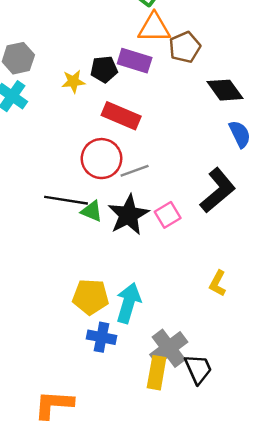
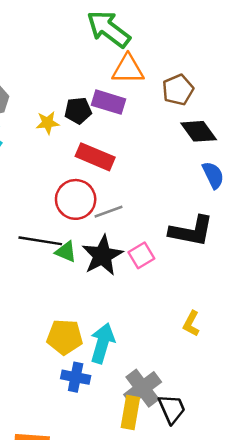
brown pentagon: (185, 47) -> (178, 90), moved
black L-shape: (218, 190) -> (191, 231), turned 51

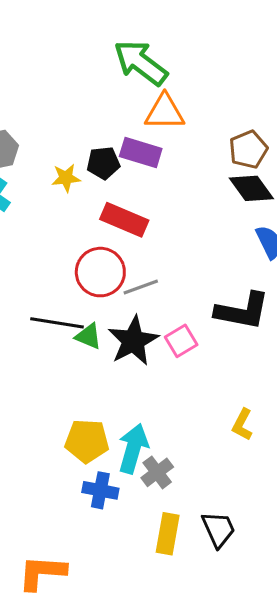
brown pentagon: (178, 90) -> (248, 149), moved
gray cross: (143, 388) -> (157, 472), moved, size x0.7

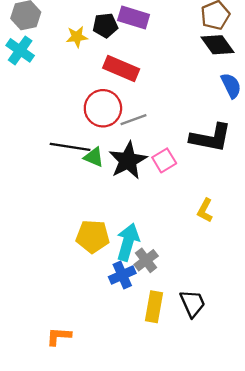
yellow L-shape: (242, 425) -> (205, 210), moved
blue cross: (100, 490) -> (122, 275), moved, turned -35
orange L-shape: (42, 573) -> (59, 336), size x0.7

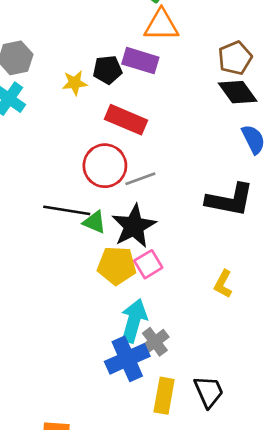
pink square: (164, 160) -> (148, 264), moved
yellow pentagon: (93, 236) -> (117, 266), moved
blue cross: (122, 275) -> (127, 359), size x1.4

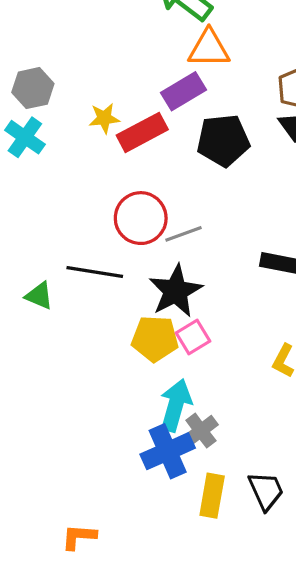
purple rectangle: (140, 61) -> (184, 91), turned -48
black pentagon: (108, 70) -> (223, 140), moved, size x1.5
red rectangle: (126, 120) -> (142, 132), moved, turned -51
green triangle: (94, 222) -> (39, 296), moved

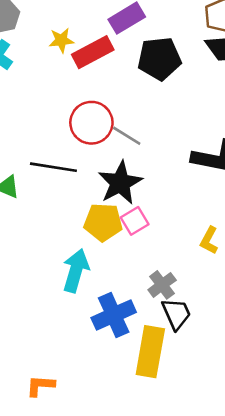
gray line: (184, 234) -> (127, 136), turned 52
cyan arrow: (176, 405) -> (76, 271), moved
gray cross: (201, 431) -> (162, 285), moved
black trapezoid: (266, 491) -> (176, 314), moved
yellow rectangle: (212, 496) -> (150, 352), size x1.4

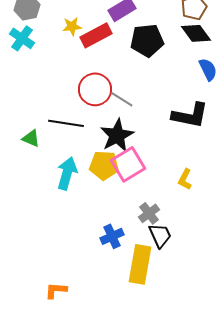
pink square: (135, 221) -> (128, 164), size x1.6
cyan arrow: (76, 271) -> (67, 173), moved
blue cross: (114, 315) -> (112, 236), size x0.7

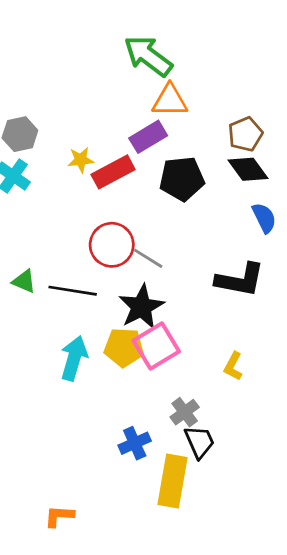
green triangle: (31, 138) -> (24, 281), moved

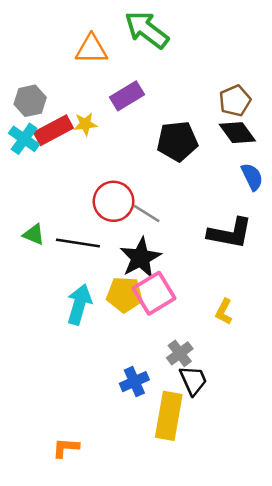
orange triangle: (170, 100) -> (91, 49), moved
purple rectangle: (148, 137) -> (127, 96), moved
red rectangle: (113, 172) -> (53, 130), moved

